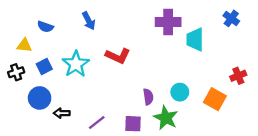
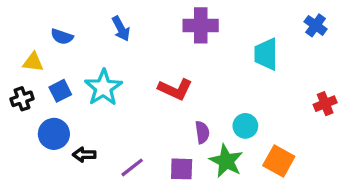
purple cross: (168, 22) -> (201, 25), moved
red L-shape: (118, 56) -> (175, 89), moved
orange square: (215, 99) -> (279, 161), moved

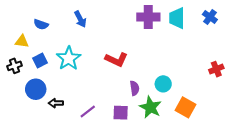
purple cross: (201, 25) -> (148, 17), moved
cyan trapezoid: (266, 54) -> (177, 18), moved

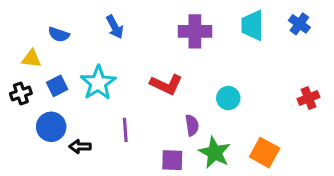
purple cross: (148, 17) -> (195, 31), moved
cyan circle: (163, 84) -> (228, 98), moved
purple line: (88, 112) -> (125, 130), moved, turned -56

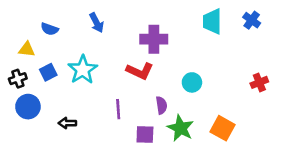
purple cross: (195, 31) -> (154, 39), moved
blue circle: (51, 127) -> (28, 107), moved
purple line: (125, 130) -> (118, 109), moved

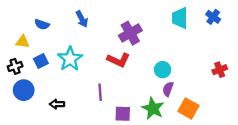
purple cross: (154, 39) -> (130, 33), turned -30
purple semicircle: (161, 105) -> (168, 89), moved, turned -152

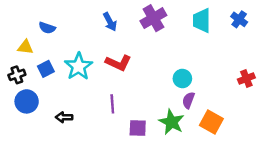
blue arrow: (82, 19) -> (110, 22), moved
purple cross: (130, 33) -> (153, 18), moved
red L-shape: (118, 60) -> (118, 63), moved

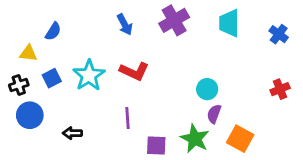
blue cross: (239, 19) -> (279, 34), moved
blue semicircle: (47, 28) -> (53, 31), turned -77

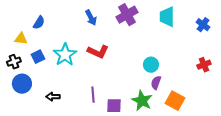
purple line: (127, 118) -> (93, 95), moved

